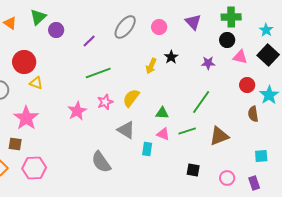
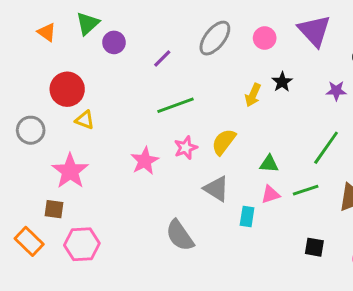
purple triangle: (193, 22) -> (314, 31), size x1.4
pink triangle: (163, 134) -> (270, 195), turned -40

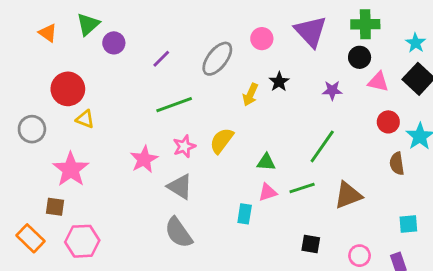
gray ellipse: (215, 38) -> (217, 59), moved
gray triangle: (216, 189) -> (180, 187), moved

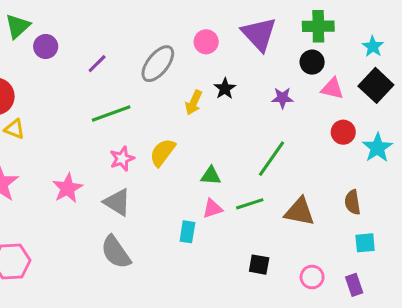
pink star: (144, 159) -> (67, 188), moved
brown semicircle: (397, 164) -> (353, 202), moved
brown triangle: (348, 195) -> (300, 212), turned 32

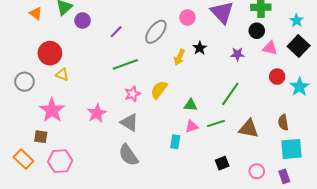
cyan square: (365, 243) -> (291, 149), size x1.6
black square: (259, 265) -> (222, 163), turned -32

